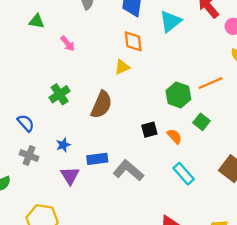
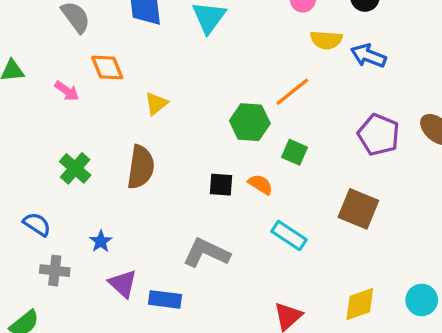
orange diamond: (133, 41) -> (107, 68), moved
black square: (149, 130) -> (221, 185), turned 35
blue rectangle: (97, 159) -> (165, 299), moved, turned 30

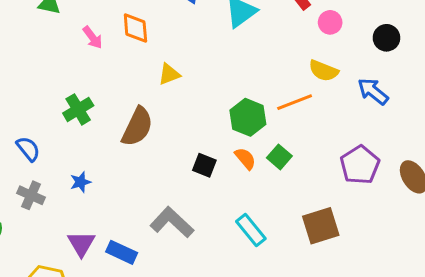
yellow semicircle: (326, 40) -> (323, 71), moved
orange semicircle: (260, 184) -> (245, 158), moved
brown square: (358, 209) -> (321, 226), turned 33
purple triangle: (123, 284) -> (81, 244), moved

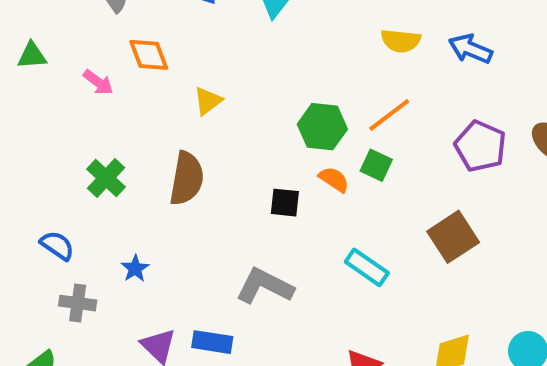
orange line: (295, 102) -> (389, 115), moved

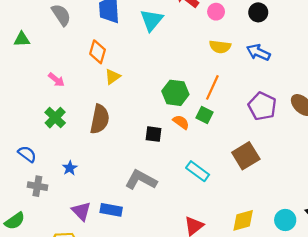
orange diamond: (149, 55) -> (98, 52), moved, turned 35
green triangle: (32, 56) -> (22, 39), moved
pink arrow: (98, 82) -> (56, 80), moved
orange line: (389, 115) -> (212, 87), turned -30

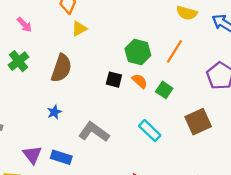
green square: (205, 115) -> (164, 90), moved
black square: (153, 134) -> (114, 80), moved
blue star: (70, 168) -> (54, 112), moved

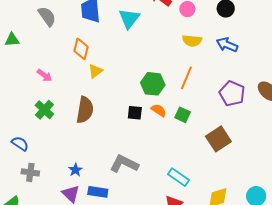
blue star: (54, 112) -> (75, 170), moved
cyan rectangle: (150, 131) -> (179, 177), moved

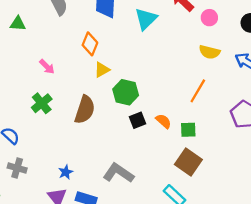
green hexagon: (153, 84) -> (126, 92), moved
black square: (135, 113) -> (138, 120), turned -35
green square: (183, 115) -> (188, 130), turned -35
brown square: (218, 139) -> (188, 162), moved, turned -30

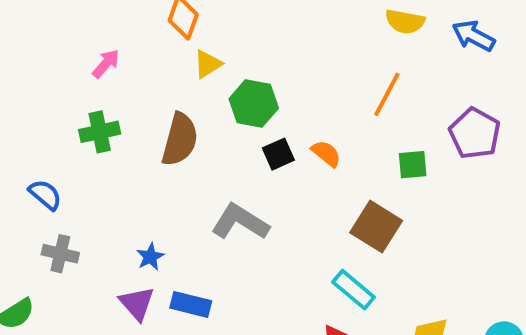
pink arrow: (47, 67) -> (106, 64), turned -91
green cross: (42, 103) -> (100, 132), turned 30
green square: (188, 130) -> (413, 165), moved
gray L-shape: (118, 173) -> (240, 222), moved

